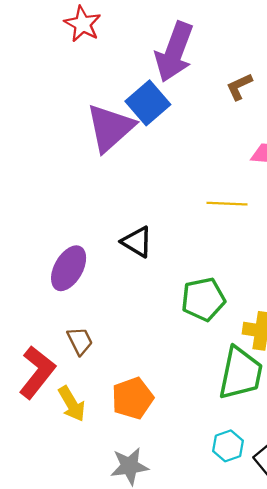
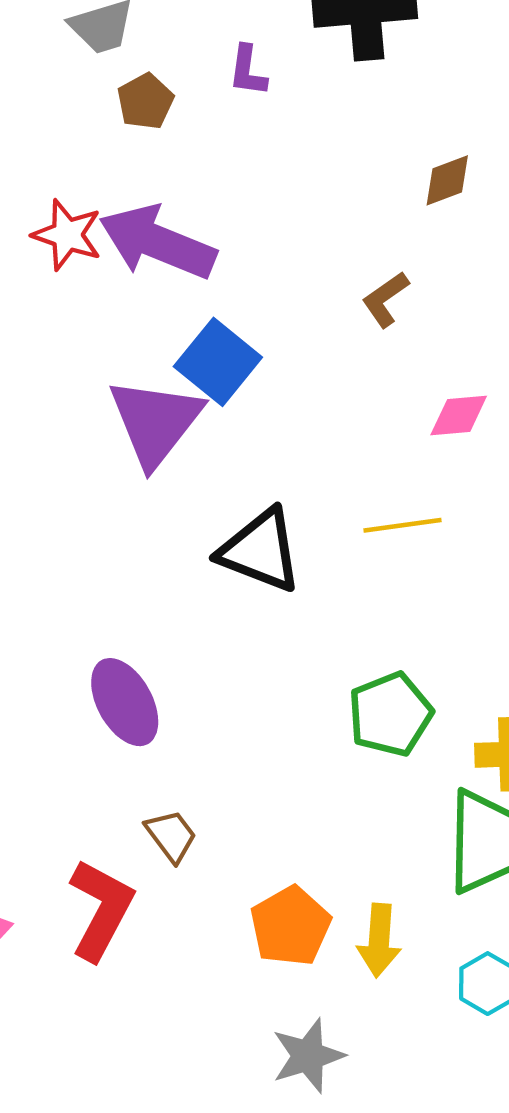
purple arrow: (174, 52) -> (157, 242), moved, turned 102
black triangle: (137, 242) -> (260, 551), moved, size x1.4
purple ellipse: (69, 268) -> (125, 702), turned -48
yellow arrow: (72, 404) -> (379, 940), moved, turned 45

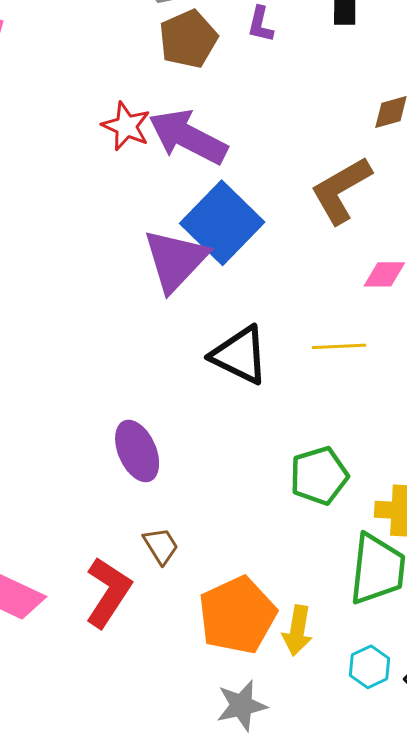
brown pentagon: (145, 101) -> (188, 39), size x1.5
brown L-shape: (385, 299) -> (341, 190), size x1.8
blue square: (218, 362) -> (222, 223), size x1.4
orange pentagon: (290, 926) -> (237, 615), size x1.4

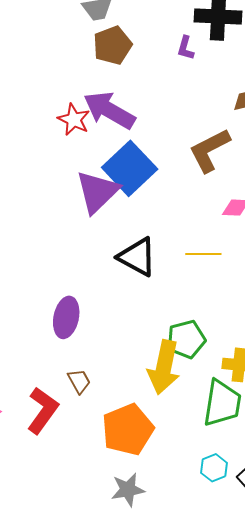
purple L-shape: (260, 24) -> (185, 48), moved
red star: (126, 126) -> (74, 120), moved
purple ellipse: (137, 451) -> (66, 317), turned 33
yellow arrow: (297, 631) -> (164, 367), moved, size x1.6

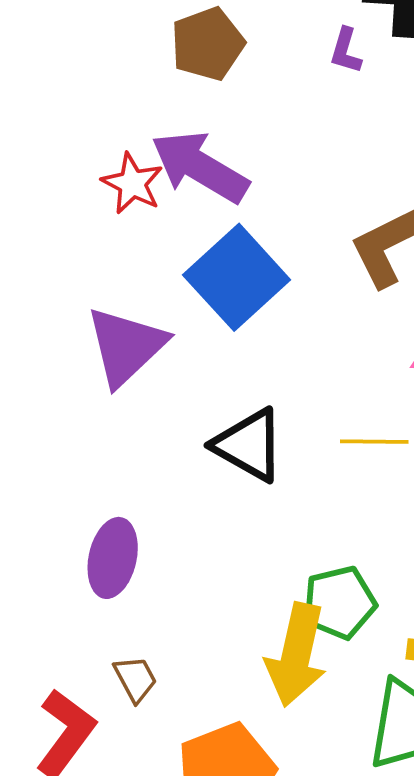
purple triangle: (97, 192) -> (126, 346), moved

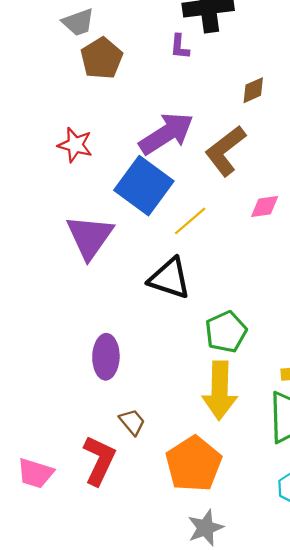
purple arrow: (200, 167) -> (166, 134), moved, turned 128
yellow line: (374, 442) -> (190, 221), moved, turned -30
green pentagon: (339, 603) -> (226, 332), moved

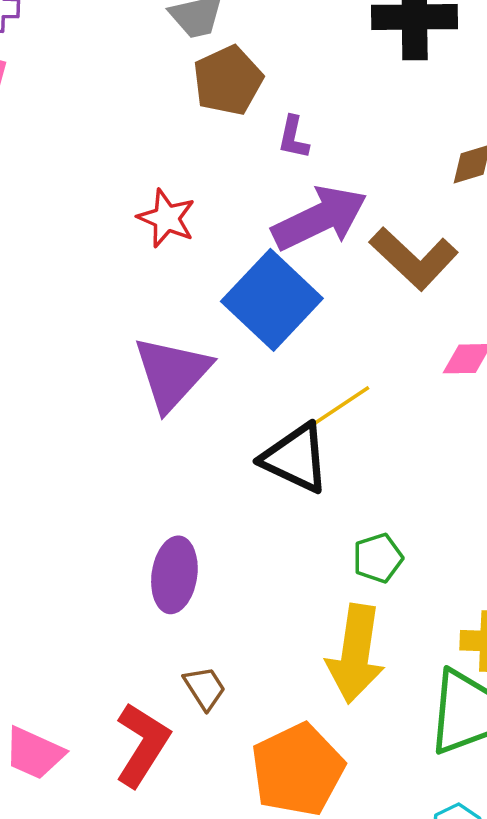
purple L-shape: (180, 47) -> (293, 137), moved
brown L-shape: (225, 151) -> (414, 258), turned -106
yellow line: (190, 221) -> (342, 405), moved
green pentagon: (226, 332) -> (378, 558), size x0.7

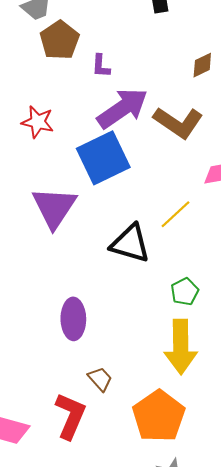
blue square: (272, 300) -> (103, 158), turned 30
yellow line: (342, 405) -> (175, 214), moved

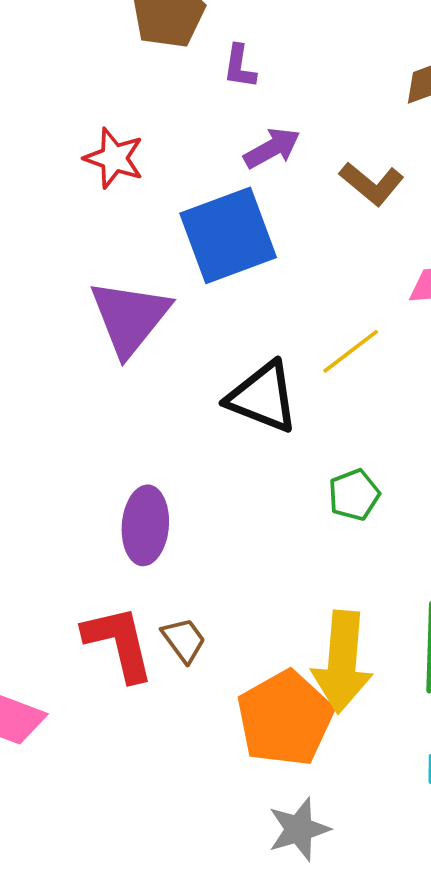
purple arrow: (123, 108) -> (272, 148), size x0.6
brown L-shape: (178, 122) -> (372, 184), size x0.7
yellow arrow: (181, 347) -> (342, 662), moved
red L-shape: (70, 416) -> (119, 643), moved, turned -42

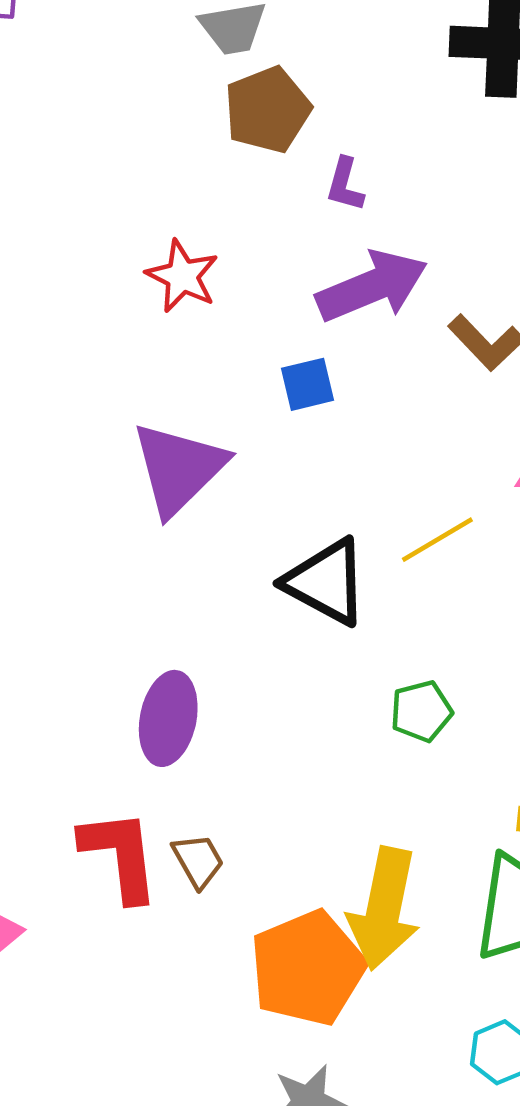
purple arrow: (272, 148) -> (372, 286), size x1.6
blue square: (228, 235) -> (307, 384), size x0.5

